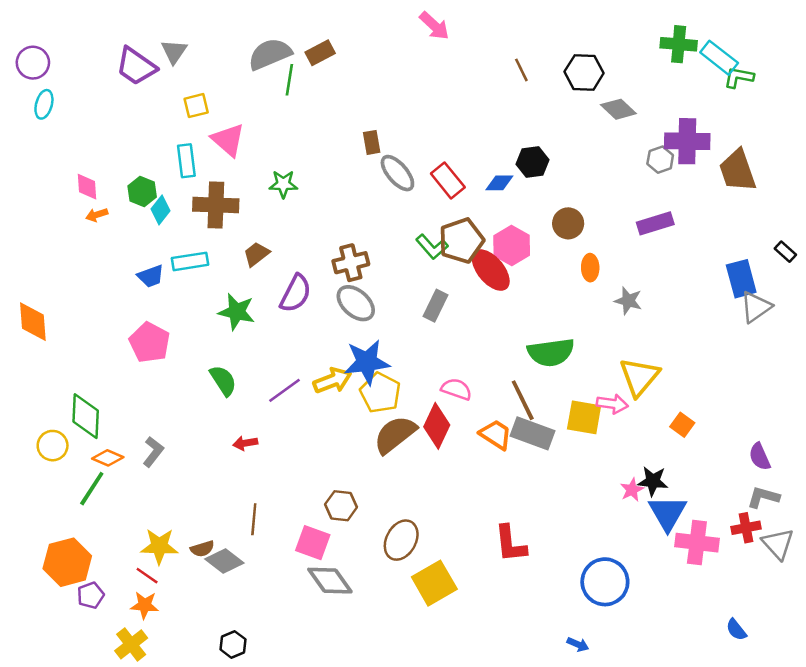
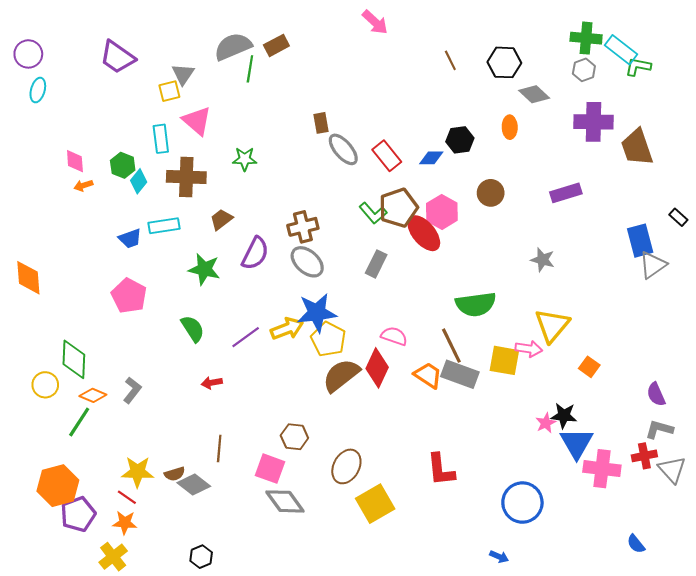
gray triangle: (174, 52) -> (183, 74), moved
gray hexagon: (660, 160) -> (584, 70), moved
orange ellipse: (590, 268) -> (510, 127), moved
purple pentagon: (91, 595) -> (78, 514), size x1.5

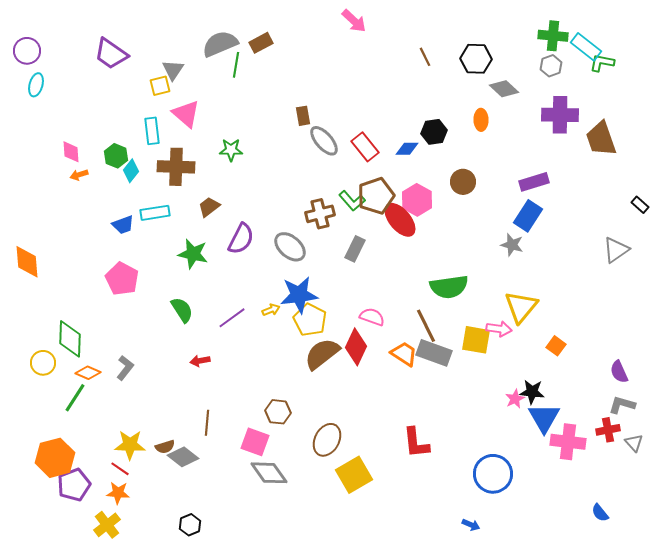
brown cross: (303, 227) -> (320, 214), moved
blue rectangle: (640, 241) -> (528, 216), moved, turned 48
yellow arrow: (287, 329) -> (271, 310), size x0.6
gray triangle: (672, 470) -> (634, 443), size x0.7

